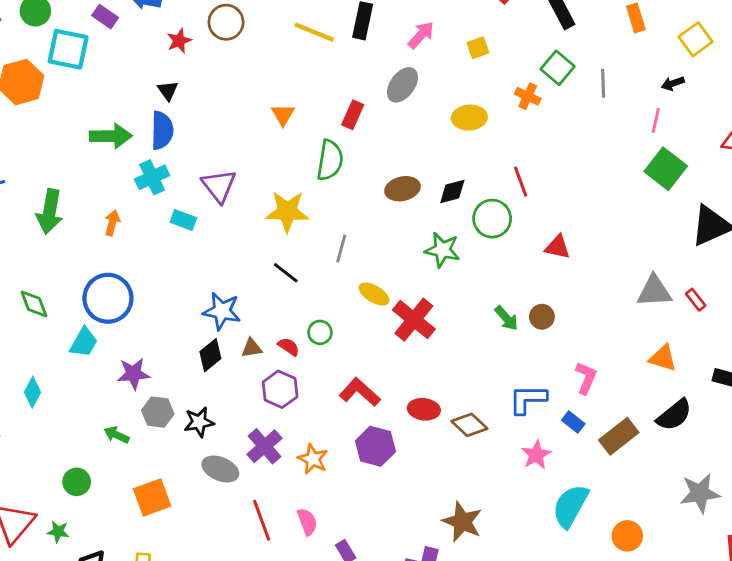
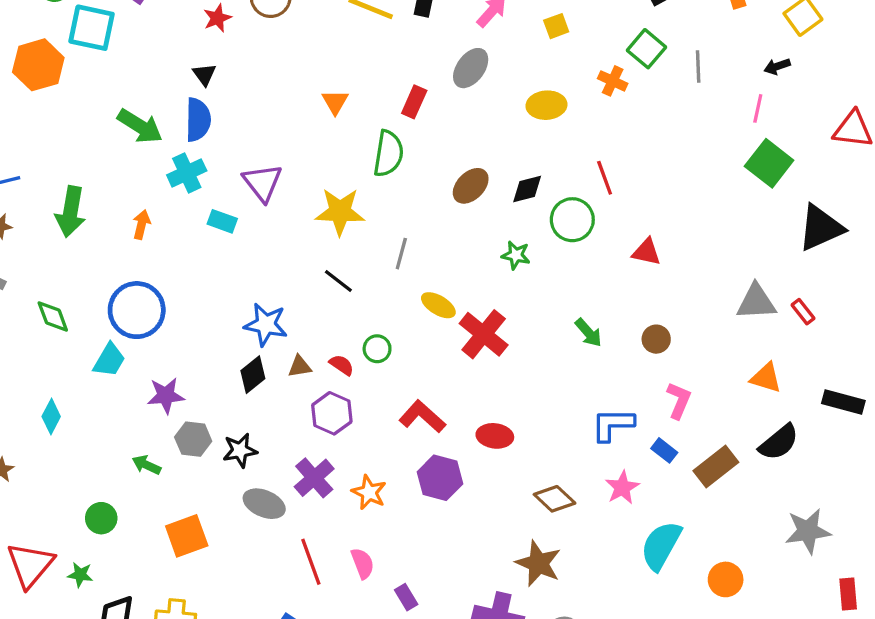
green arrow: (111, 136) -> (140, 126), turned 33
brown ellipse: (402, 189) -> (471, 186), turned -32
green star: (442, 250) -> (516, 255), size x0.7
brown circle: (542, 317) -> (656, 339), moved
brown diamond: (469, 425) -> (555, 499), moved

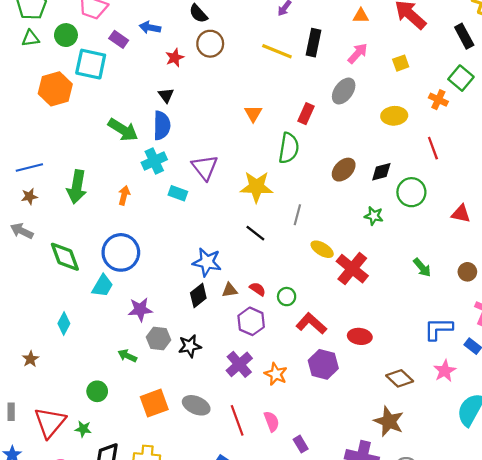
red line: (605, 178) -> (433, 148), moved
green diamond: (53, 317) -> (65, 257), size x1.4
green circle: (377, 349) -> (287, 297), moved
gray ellipse: (264, 504) -> (196, 405), moved

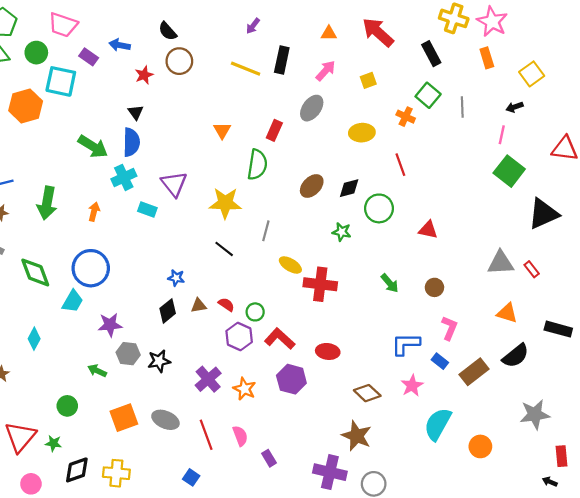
blue star: (207, 262) -> (176, 278), size x0.6
red cross: (352, 269) -> (320, 284), turned -32
purple hexagon: (251, 321) -> (239, 337), moved

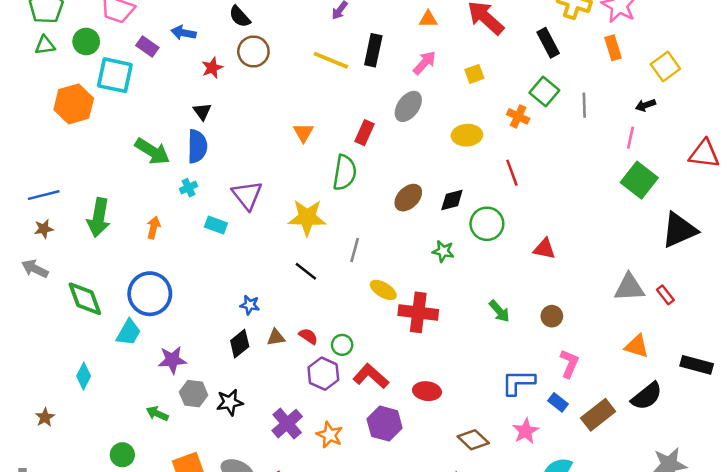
cyan cross: (124, 177) -> (189, 188), size x0.6

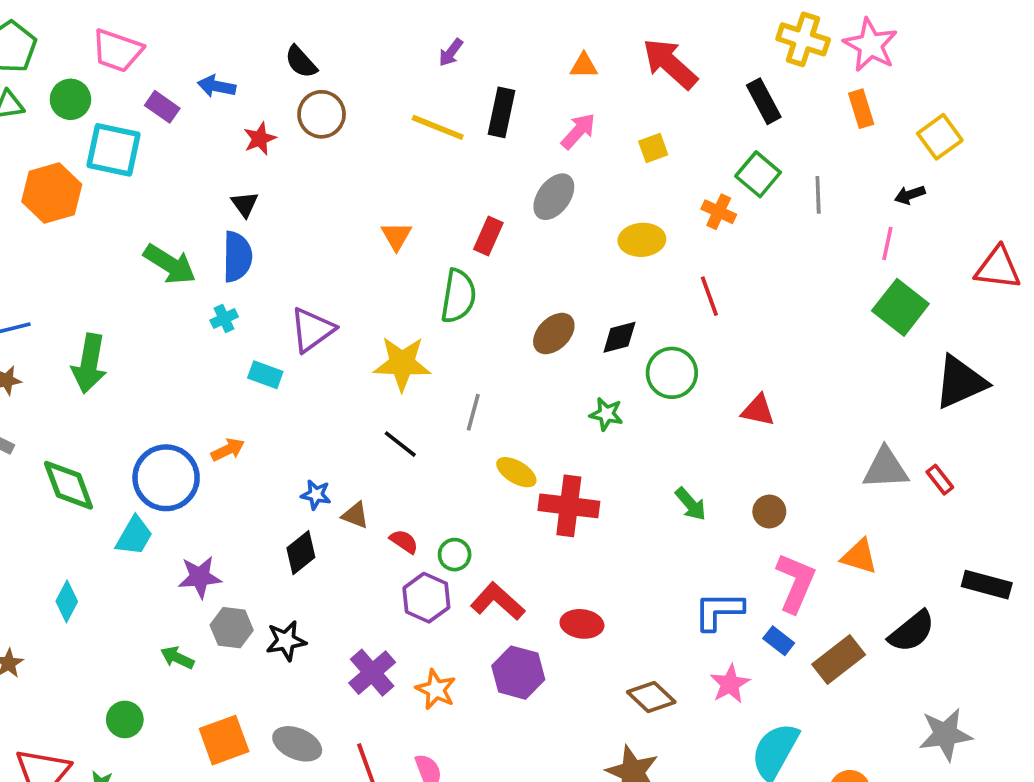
purple triangle: (247, 195) -> (312, 330), turned 32
orange arrow: (154, 228) -> (228, 450), moved, turned 50
brown triangle: (276, 337) -> (355, 515), moved, turned 30
orange triangle: (637, 346) -> (859, 556), moved
pink L-shape: (569, 364) -> (796, 583), size x1.4

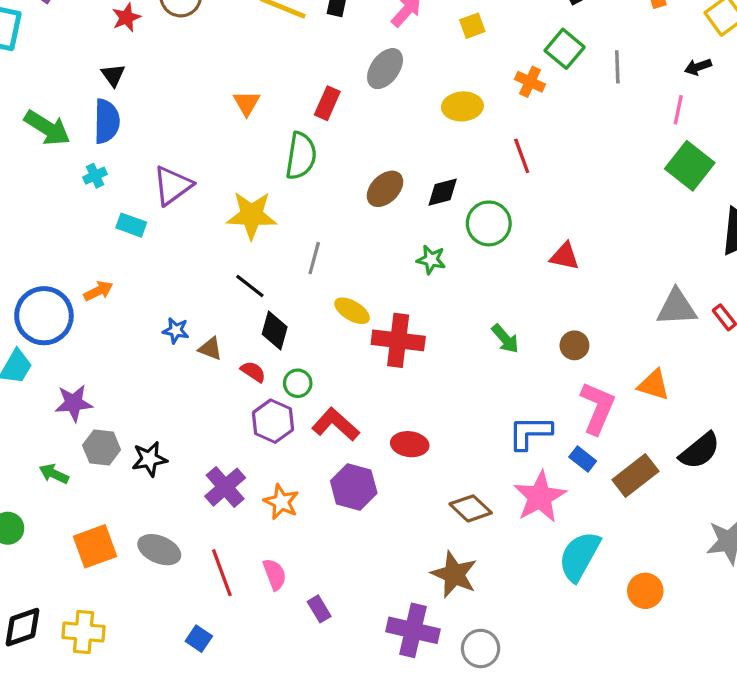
black diamond: (301, 553) -> (275, 331), moved, turned -36
pink star: (730, 684) -> (540, 497), size x1.5

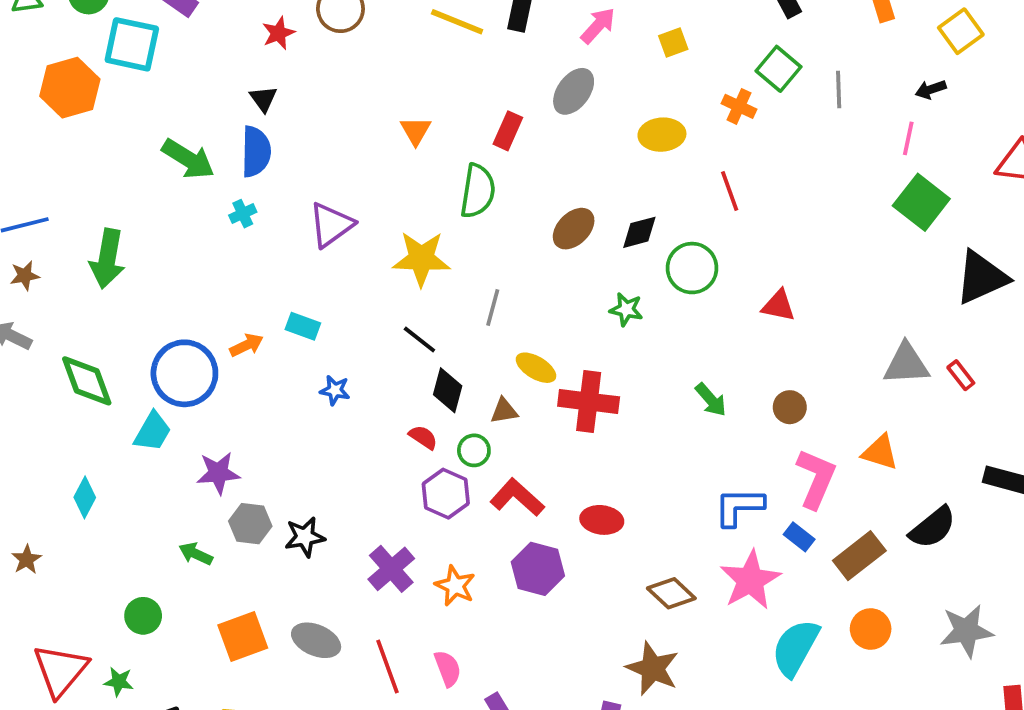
cyan rectangle: (131, 225) -> (303, 326), moved
brown triangle: (210, 349) -> (504, 411), moved, turned -30
orange circle: (645, 591) -> (871, 629), moved

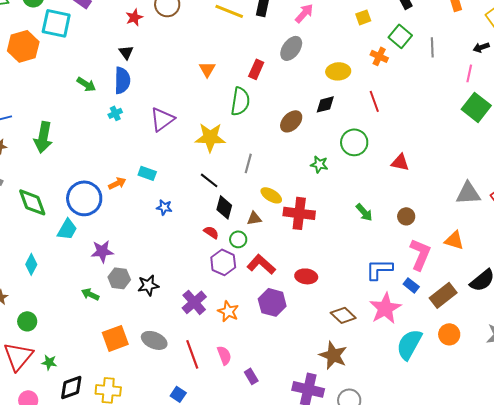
yellow square: (673, 42) -> (363, 17), moved
green arrow: (188, 159) -> (86, 84), size x0.7
black diamond: (639, 232) -> (325, 104), moved
green circle: (143, 616) -> (27, 321), moved

